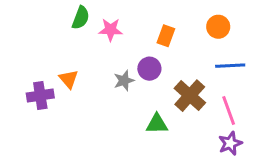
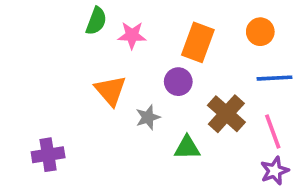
orange rectangle: (166, 36) -> (198, 42), size x1.5
orange triangle: (69, 79) -> (110, 91), moved, size x1.4
gray star: (124, 81) -> (148, 117), moved
purple cross: (40, 96) -> (48, 155), moved

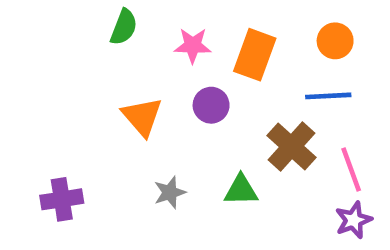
pink star: (132, 35) -> (193, 45), moved
blue line: (275, 78) -> (328, 96), moved
purple circle: (178, 82) -> (211, 105), moved
gray star: (148, 117) -> (170, 192), moved

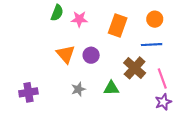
pink star: (193, 45) -> (79, 19), moved
purple circle: (211, 105) -> (91, 55), moved

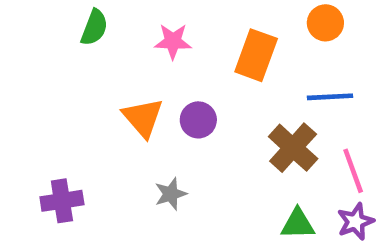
green semicircle: (57, 13) -> (94, 27), moved
orange circle: (155, 19) -> (325, 23), moved
green triangle: (111, 88) -> (298, 224), moved

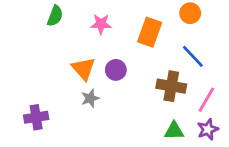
blue line: (330, 97) -> (193, 56), turned 50
brown cross: (293, 148) -> (171, 86), turned -32
pink line: (353, 171) -> (206, 100), turned 50
gray star: (171, 194) -> (90, 98), moved

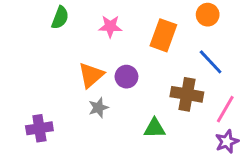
orange triangle: (83, 69) -> (91, 75), turned 30
green triangle: (174, 131) -> (155, 128), moved

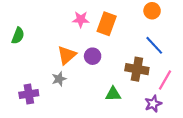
green semicircle: (60, 18) -> (18, 36), moved
orange rectangle: (163, 35) -> (107, 24), moved
gray star: (98, 108) -> (59, 79), moved
purple star: (227, 142) -> (153, 104), moved

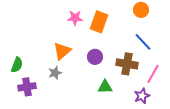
green semicircle: (18, 36) -> (17, 65), moved
purple circle: (93, 56) -> (95, 57), moved

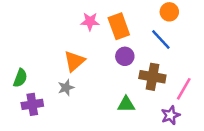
orange rectangle: (99, 22) -> (119, 26), turned -40
blue line: (143, 42) -> (161, 40), moved
purple circle: (95, 57) -> (125, 56), moved

